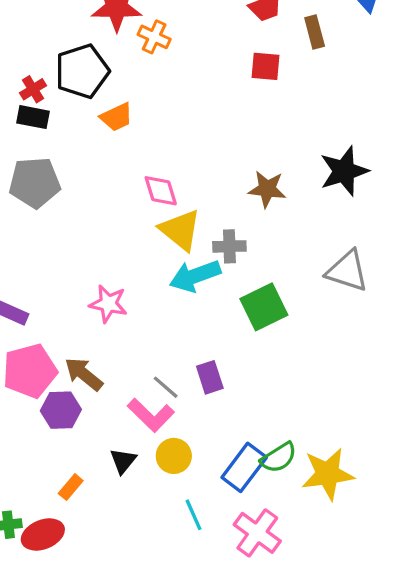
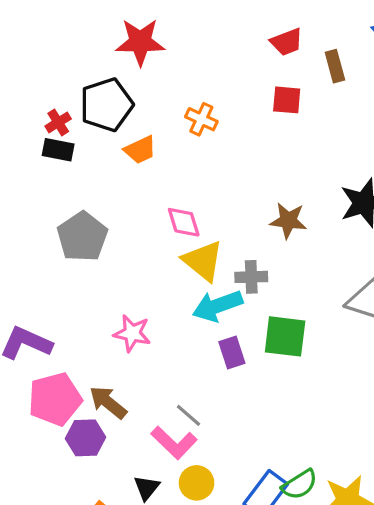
orange cross: (154, 37) -> (201, 119), moved
gray pentagon: (35, 183) -> (82, 237), moved, turned -30
green square: (264, 307) -> (285, 336), turned 33
purple rectangle: (210, 377) -> (232, 353), moved

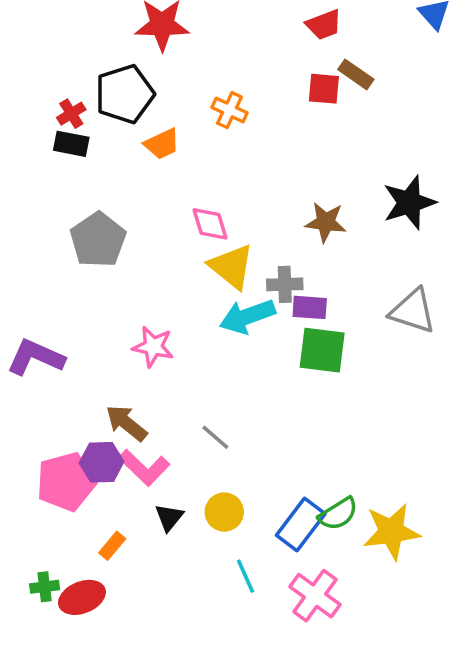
brown rectangle: (335, 66) -> (356, 74), moved, turned -40
purple rectangle: (232, 353) -> (310, 307), moved, turned -68
pink pentagon: (55, 399) -> (66, 482), moved
pink L-shape: (174, 443) -> (144, 468), moved

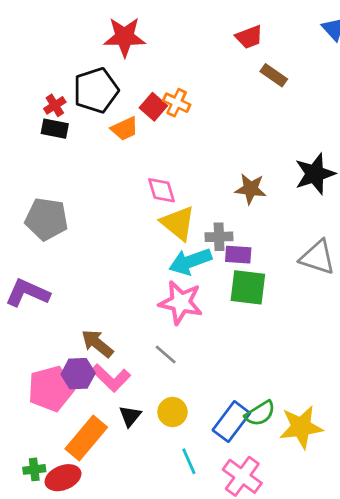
red square: (324, 89) -> (153, 107), moved, turned 36
gray pentagon: (98, 240) -> (47, 219), moved, turned -30
pink star: (153, 347) -> (181, 302), moved, size x1.4
orange rectangle: (112, 546) -> (86, 438), size x2.0

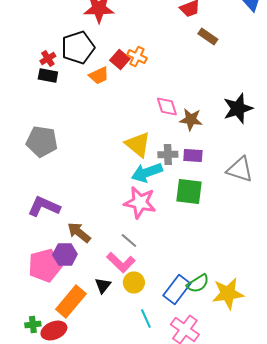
pink diamond: (162, 190) -> (167, 106), moved
purple rectangle: (238, 255) -> (193, 156), moved
purple L-shape: (27, 293) -> (44, 206), moved
pink L-shape: (111, 378) -> (121, 262), moved

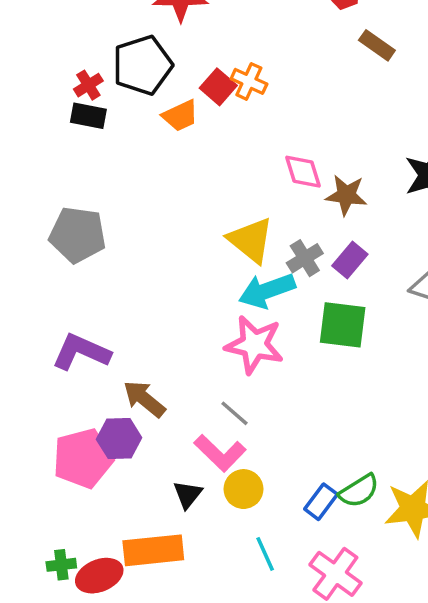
gray cross: (168, 154) -> (305, 258), turned -30
purple rectangle: (193, 156) -> (350, 260), turned -54
blue rectangle: (177, 290) -> (321, 502), size x0.7
orange rectangle: (71, 302) -> (153, 550), moved, turned 44

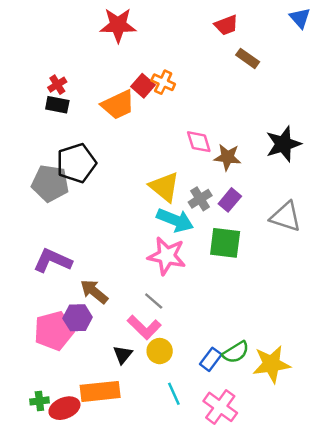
black pentagon: (142, 65) -> (76, 163), moved
orange trapezoid: (180, 116) -> (118, 105), size x1.4
cyan arrow: (267, 291) -> (175, 220), turned -138

